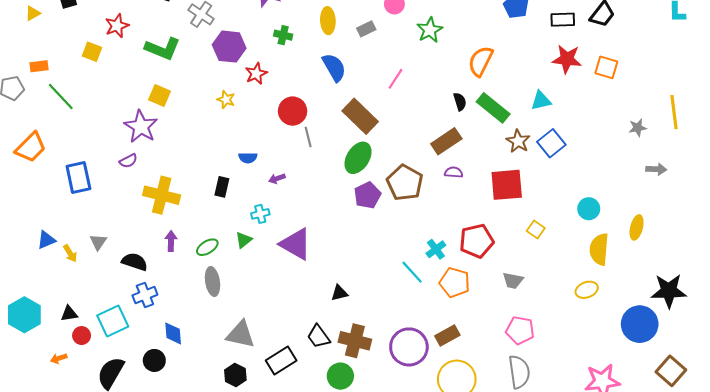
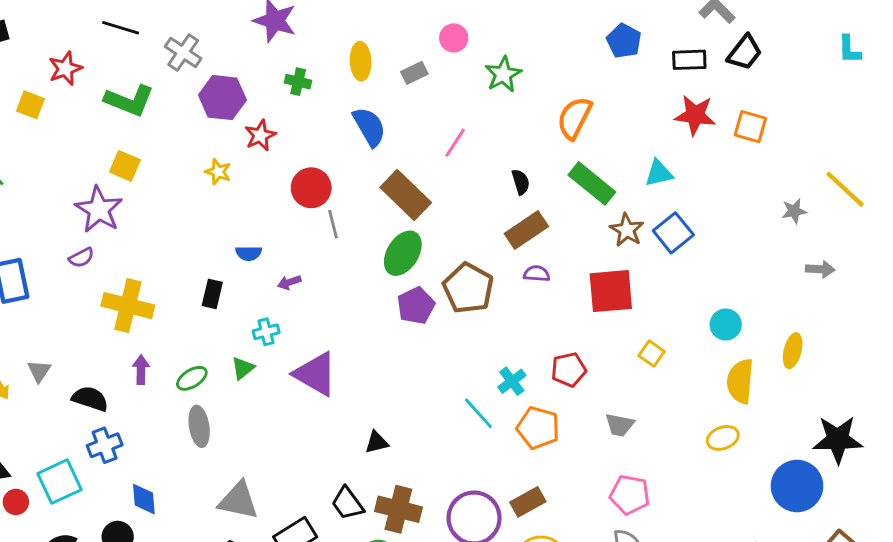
black semicircle: (460, 102) -> (521, 182), moved
yellow line: (674, 112) -> (845, 189), turned -40
red pentagon: (476, 241) -> (569, 370), size x0.7

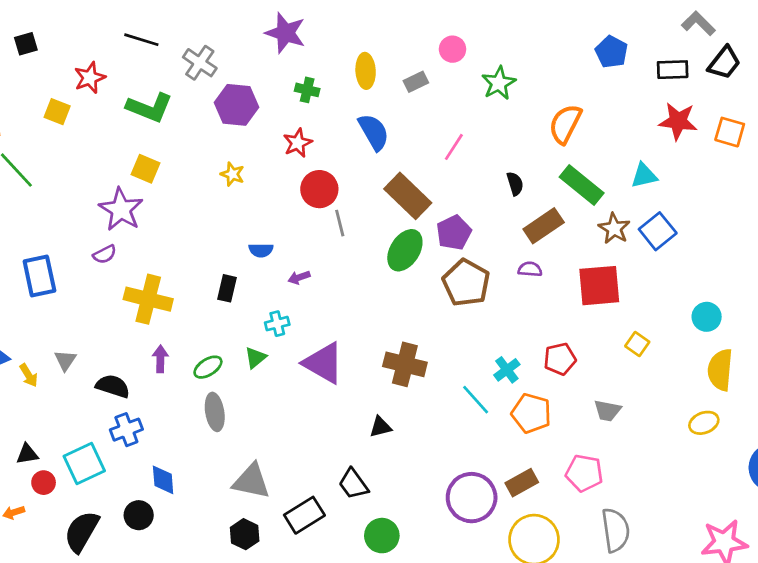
red star: (260, 135) -> (298, 143), moved
brown rectangle: (526, 230) -> (544, 226), moved
purple pentagon: (416, 306) -> (454, 233), moved
pink pentagon: (630, 495) -> (584, 473), moved
brown cross: (398, 509) -> (405, 364), moved

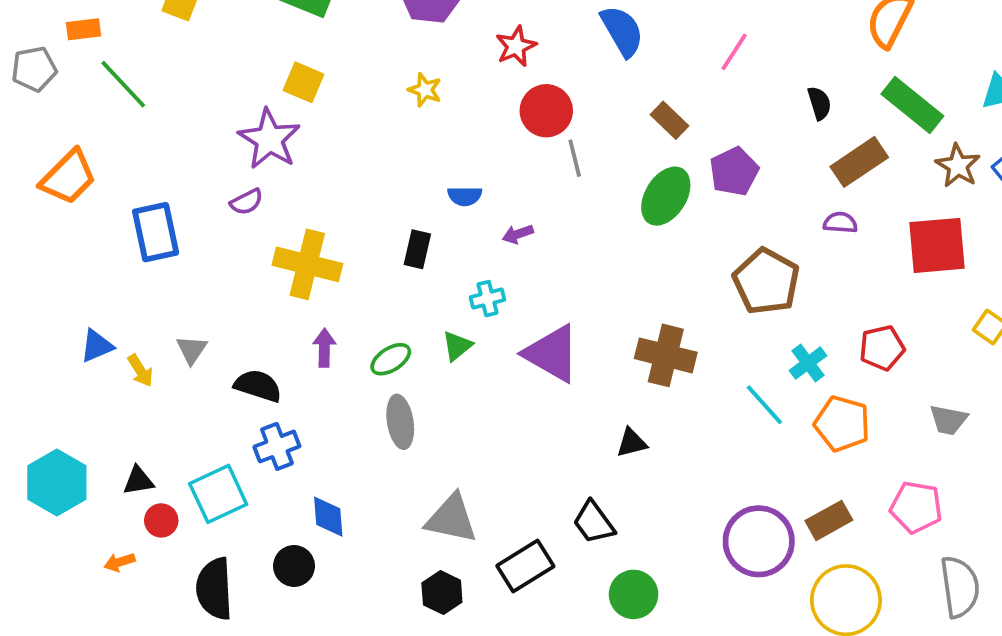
brown rectangle: (408, 196) -> (670, 120), size x0.6
brown pentagon: (466, 283) -> (766, 281), moved
black semicircle: (82, 531) -> (214, 589), turned -33

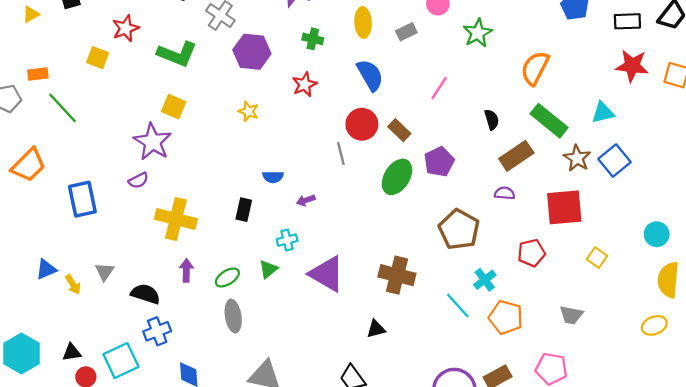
red circle: (546, 111) -> (362, 124), moved
red pentagon: (882, 348) -> (531, 253), moved

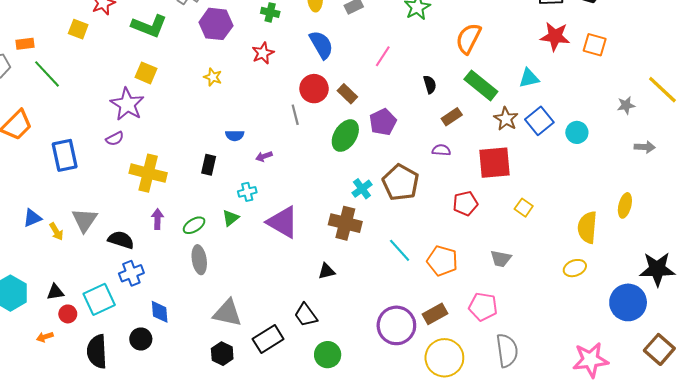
brown rectangle: (516, 156) -> (452, 117), size x0.7
cyan circle: (657, 234) -> (577, 132), moved
gray triangle: (105, 272) -> (84, 220), size x1.5
cyan cross: (485, 280) -> (362, 189), moved

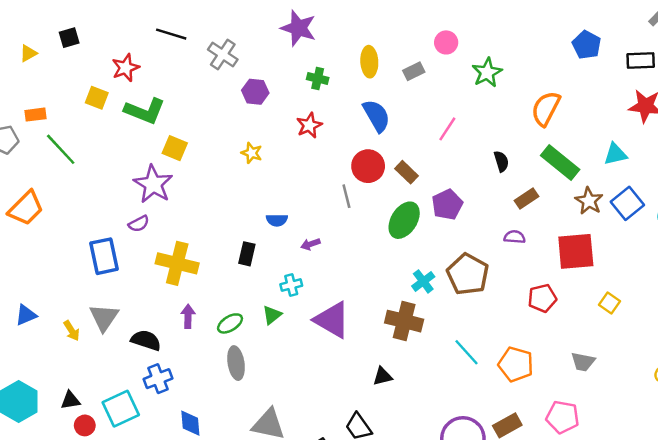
purple hexagon: (216, 24) -> (255, 92), size x0.7
green L-shape: (149, 26) -> (145, 111), moved
blue rectangle: (65, 155) -> (104, 256), moved
blue triangle: (32, 218) -> (26, 315), moved

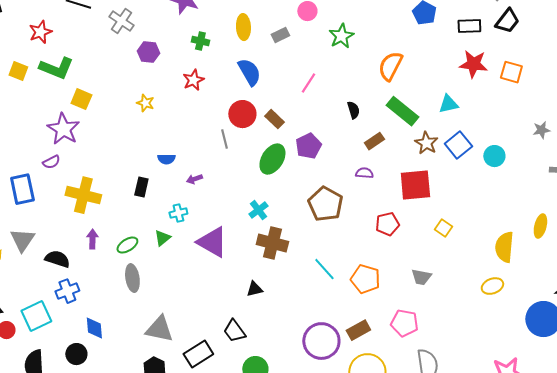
yellow square: (97, 98) -> (18, 71), moved
cyan cross: (423, 281) -> (258, 210), moved

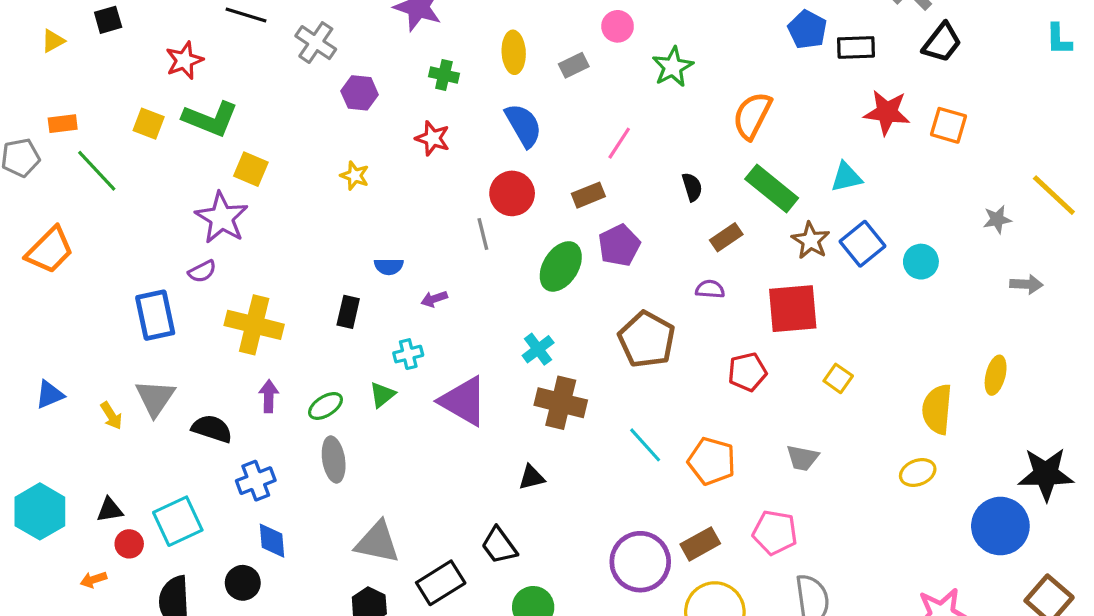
black rectangle: (469, 26) -> (856, 47), moved
red star: (193, 80) -> (433, 138), turned -30
brown rectangle: (274, 119) -> (588, 195), moved, turned -66
blue cross: (67, 291) -> (256, 481), moved

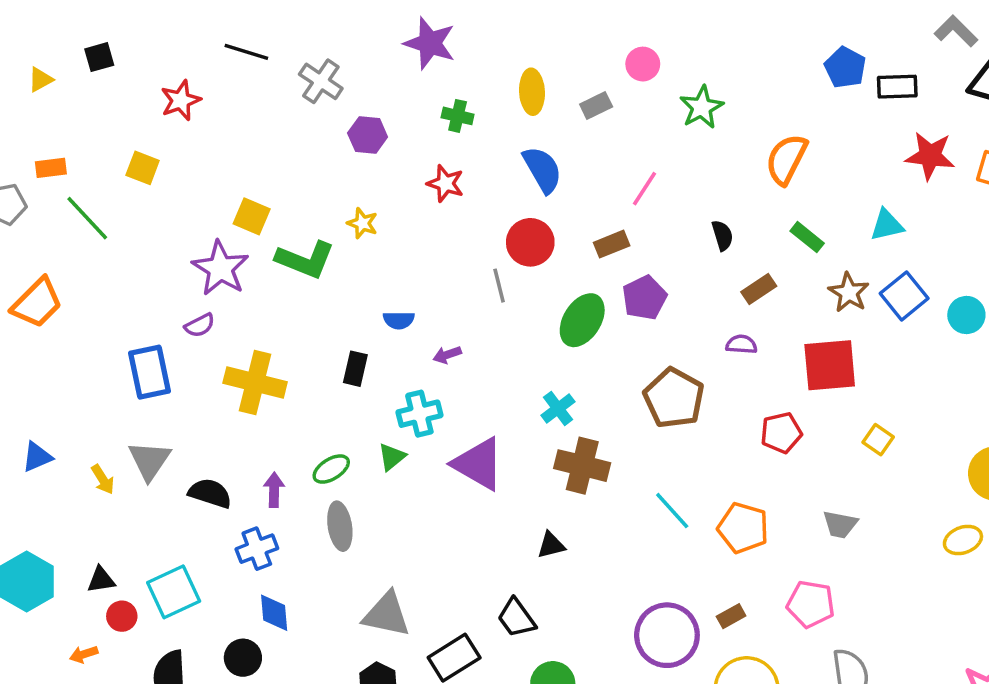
green L-shape: (210, 119) -> (305, 260), moved
green rectangle: (772, 189) -> (807, 237), size x0.6
cyan cross: (408, 354) -> (419, 414), size x1.4
purple arrow: (269, 396) -> (274, 490), moved
brown rectangle: (700, 544) -> (731, 616), size x0.7

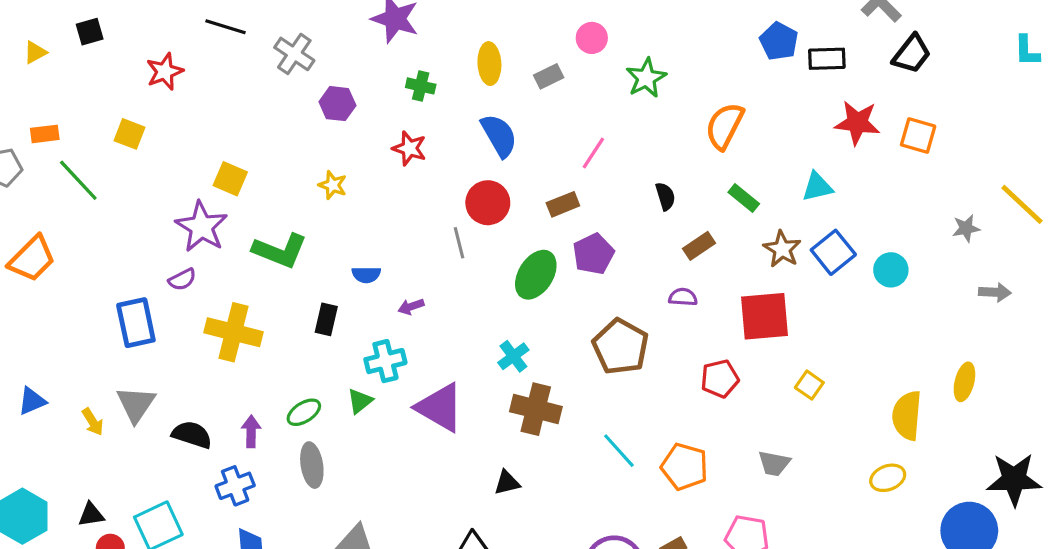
green L-shape: (305, 260) -> (280, 251), moved

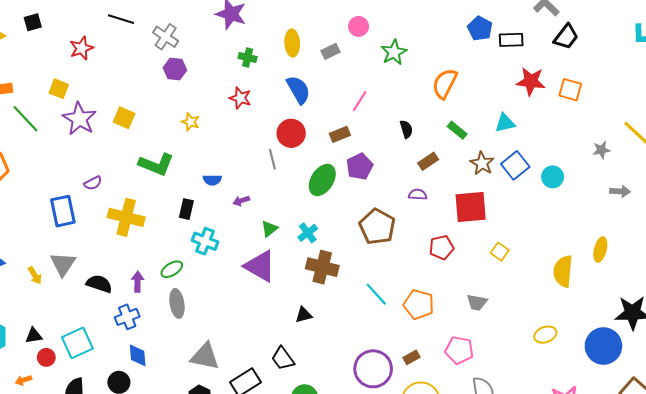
purple hexagon: (337, 104) -> (175, 69), moved
purple star: (201, 227) -> (79, 119), moved
cyan cross: (385, 361) -> (205, 241), moved, turned 35
green triangle: (360, 401) -> (269, 229), moved
yellow ellipse: (888, 478) -> (545, 335), moved

